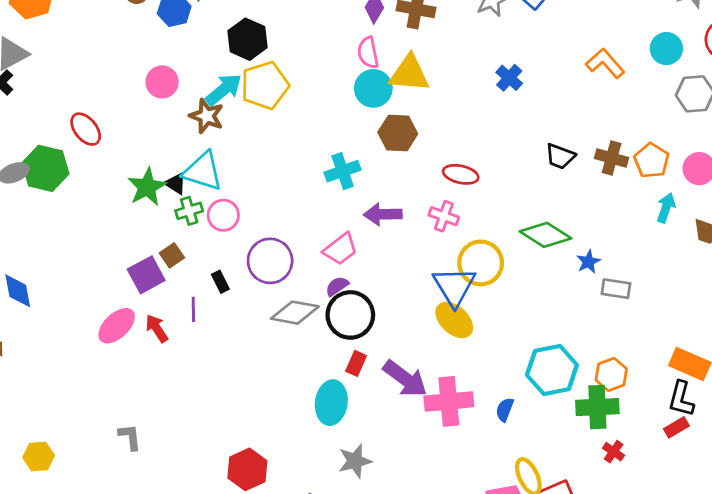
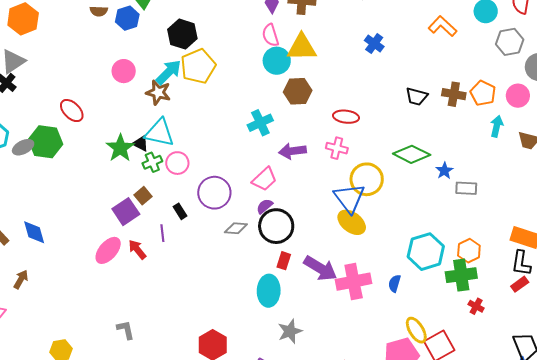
gray diamond: (295, 313) -> (236, 228), size x0.7

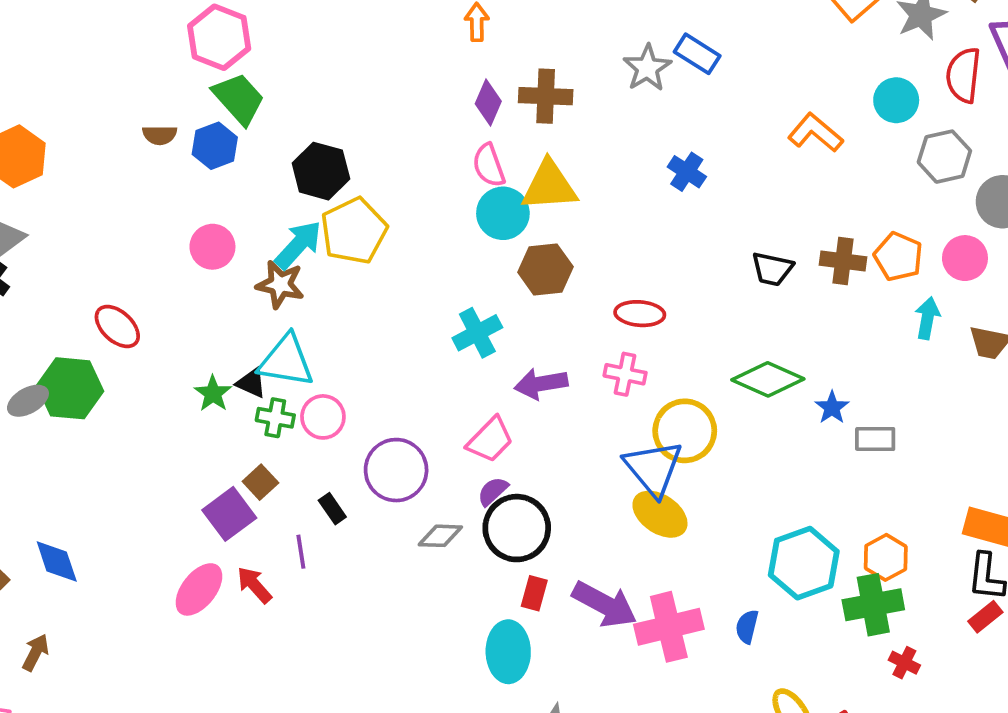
green star: (120, 148) -> (213, 393), size x0.7
green cross: (152, 162) -> (275, 418), turned 36

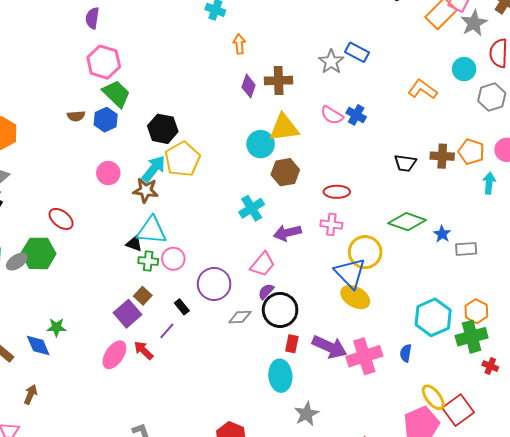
pink semicircle: (489, 165) -> (332, 115), moved, turned -35
green star: (213, 393) -> (56, 327), moved, turned -30
purple line: (301, 552) -> (167, 331), turned 54

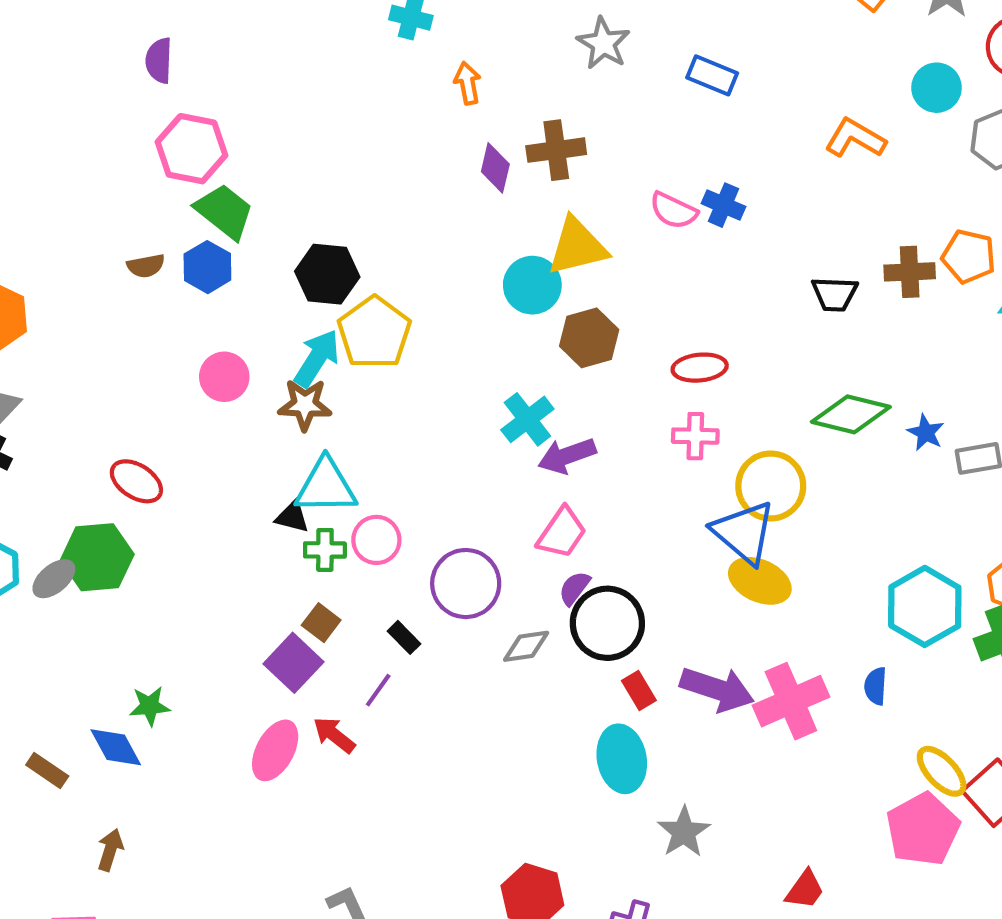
gray star: (331, 62) -> (603, 43), moved
purple arrow: (287, 233) -> (567, 456), moved
red rectangle: (292, 344) -> (639, 690), turned -36

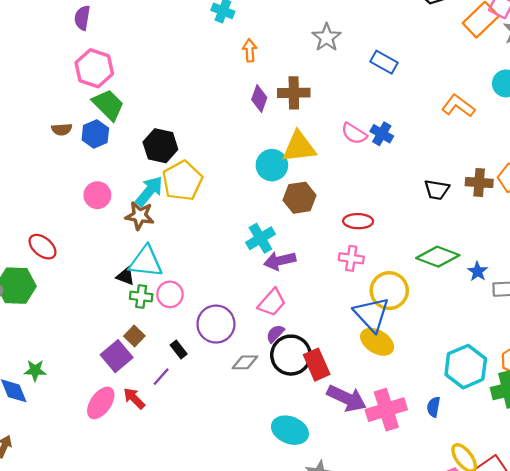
red rectangle: (639, 690) -> (317, 365), moved, size x1.5
cyan ellipse: (622, 759) -> (290, 430), turned -64

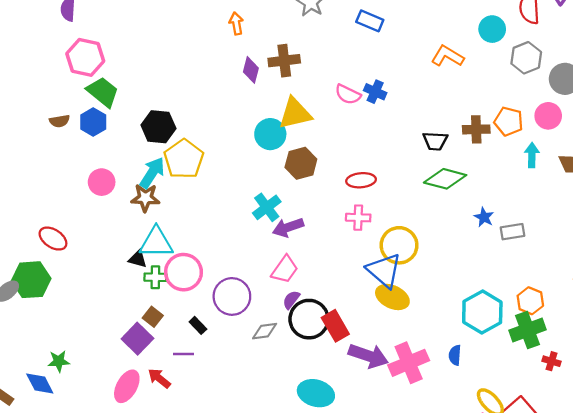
green diamond: (438, 257) -> (445, 179), moved
pink circle: (170, 294) -> (183, 272), size x1.4
purple line: (161, 377) -> (183, 354), turned 54

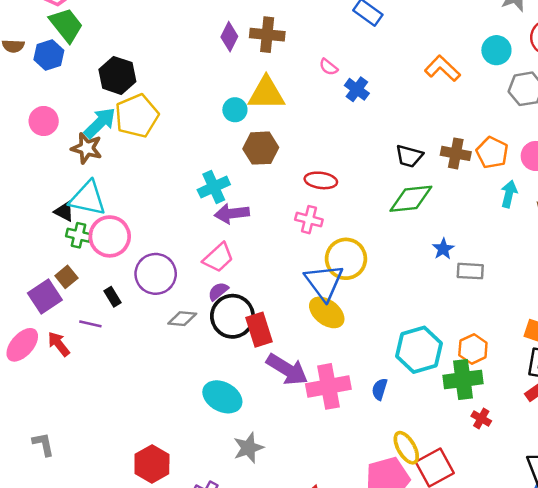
pink semicircle: (348, 94) -> (329, 67), moved, size x0.7
cyan circle: (270, 134) -> (235, 110), size x0.7
green diamond: (445, 179) -> (411, 199), turned -33

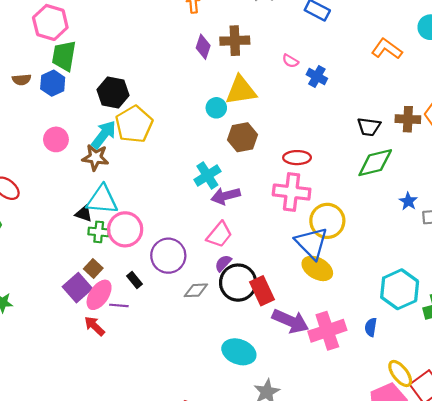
green trapezoid: (66, 25) -> (64, 56), turned -124
pink cross: (309, 220) -> (292, 192), size x1.6
pink ellipse: (22, 345) -> (99, 295), moved

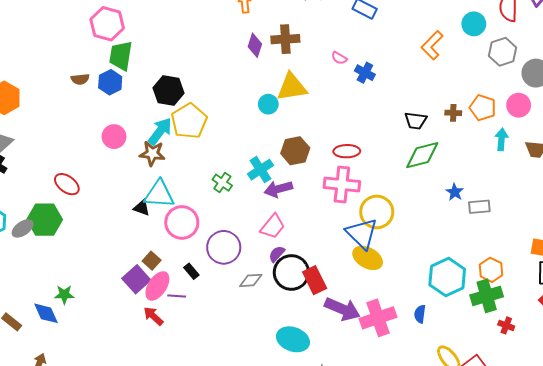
orange L-shape: (387, 49) -> (432, 45), turned -80
brown cross: (408, 119) -> (453, 113), size x0.7
brown hexagon: (243, 137) -> (295, 151), moved
green cross: (99, 232) -> (222, 183), moved, turned 30

